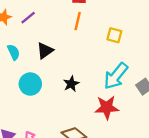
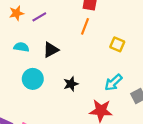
cyan semicircle: (14, 52) -> (21, 47), turned -64
cyan arrow: (116, 76) -> (113, 82), size x0.7

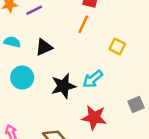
cyan arrow: (113, 82) -> (93, 79), moved
black star: (71, 84) -> (63, 86), size x1.5

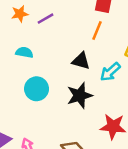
black triangle: (44, 47) -> (81, 61), moved, turned 42
cyan arrow: (93, 79) -> (110, 72), moved

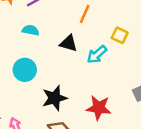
cyan semicircle: (24, 52) -> (31, 30), moved
black star: (80, 95) -> (55, 98), moved

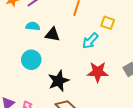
black triangle: (69, 43) -> (52, 34), moved
red star: (99, 108) -> (98, 72), moved

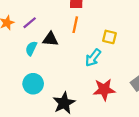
cyan semicircle: (33, 26) -> (31, 48), turned -64
black triangle: (52, 34) -> (50, 39), moved

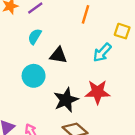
black triangle: (50, 39) -> (58, 55), moved
red star: (104, 90) -> (98, 92), moved

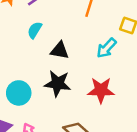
cyan circle: (34, 76) -> (19, 93), moved
black star: (66, 100) -> (58, 83), moved, turned 30

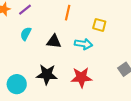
cyan arrow: (106, 48) -> (83, 44), turned -120
black triangle: (60, 50) -> (54, 41), moved

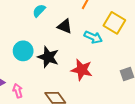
yellow square: (99, 25) -> (114, 23), size x1.5
cyan circle: (17, 84) -> (23, 51), moved

